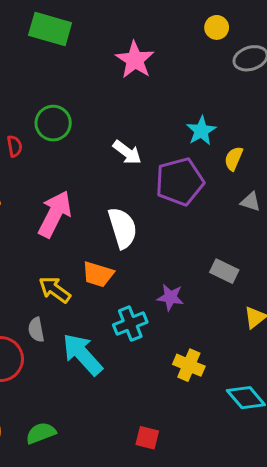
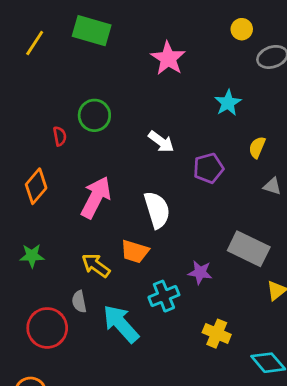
cyan star: (201, 131) -> (228, 103), moved
purple pentagon: (180, 182) -> (208, 168), size x0.7
gray rectangle: (224, 271) -> (249, 249), size x1.6

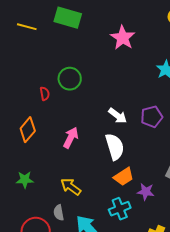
yellow line: (35, 43) -> (27, 27), turned 72
white arrow: (161, 142) -> (118, 116), moved
pink arrow: (96, 197) -> (71, 138), size x0.7
orange trapezoid: (135, 252) -> (124, 177), moved, turned -50

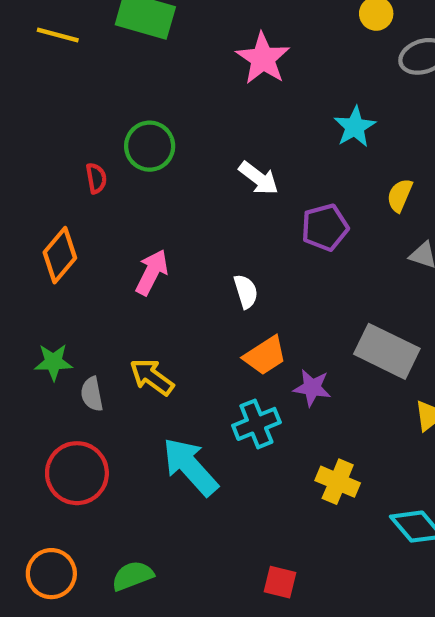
white arrow: (118, 116) -> (259, 178), moved
white semicircle: (115, 147) -> (246, 291), size x0.6
gray semicircle: (59, 213) -> (92, 394), moved

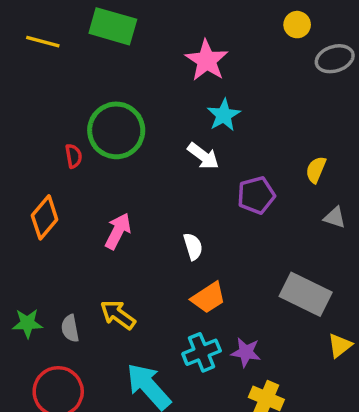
cyan star: (355, 127) -> (224, 115), moved
green circle: (150, 146) -> (116, 130), size x1.4
green star: (53, 362) -> (27, 323), moved
purple star: (312, 388) -> (246, 352), moved

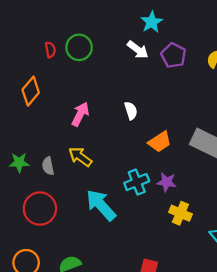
green circle: (116, 130) -> (79, 47), moved, size x0.7
purple pentagon: (256, 195) -> (174, 55), moved, turned -30
pink arrow: (118, 231) -> (80, 114), moved
orange trapezoid: (208, 298) -> (160, 142), moved

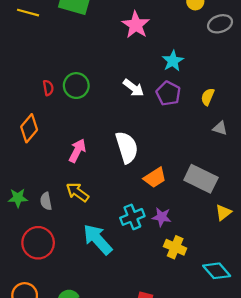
cyan star: (152, 22) -> (173, 61), moved
white semicircle: (131, 111) -> (127, 147), size x1.8

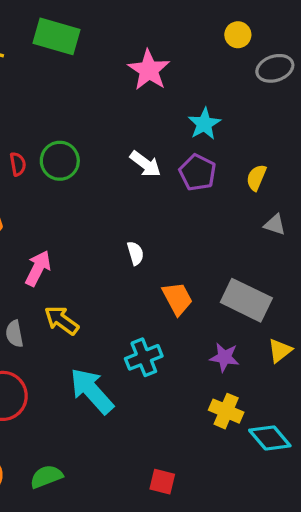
white semicircle: (127, 147) -> (135, 253), size x0.5
pink arrow: (77, 151) -> (38, 268), moved
orange trapezoid: (155, 178) -> (177, 299), turned -85
purple star: (162, 217) -> (224, 357), moved
yellow cross: (175, 247) -> (226, 411), moved

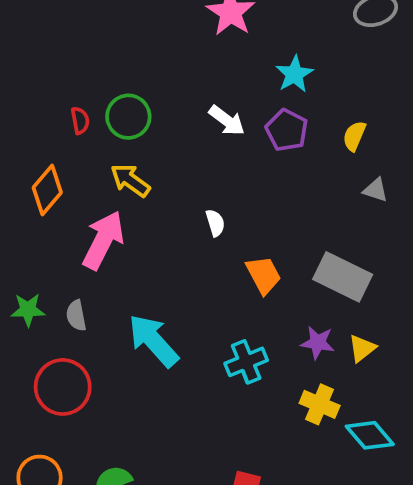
pink arrow: (38, 268) -> (103, 240), size x1.4
yellow arrow: (61, 320) -> (130, 180), moved
yellow triangle: (280, 351) -> (362, 348), moved
cyan cross: (144, 357) -> (246, 362), moved
cyan arrow: (92, 391) -> (153, 341), moved

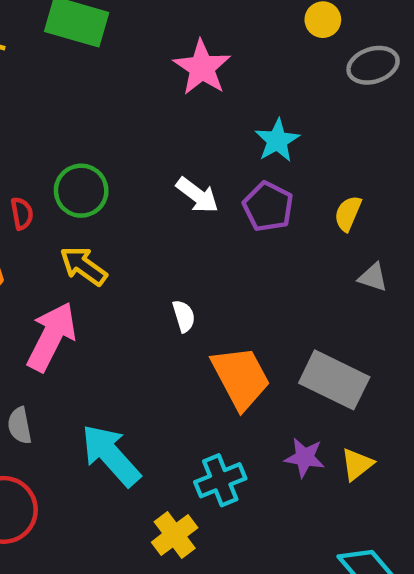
red semicircle: (80, 120) -> (22, 213), moved
orange trapezoid: (264, 275) -> (241, 378), size x1.4
yellow cross: (320, 404) -> (175, 535), moved, turned 30

